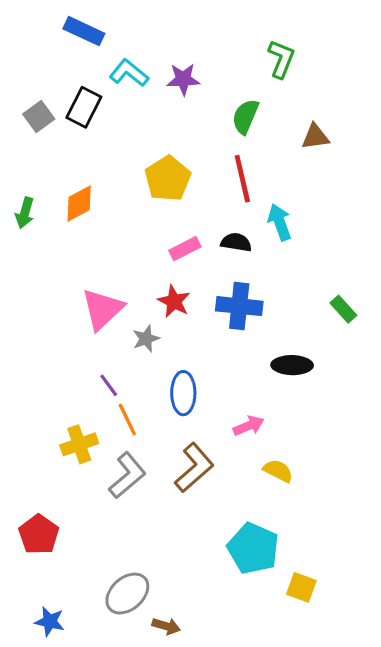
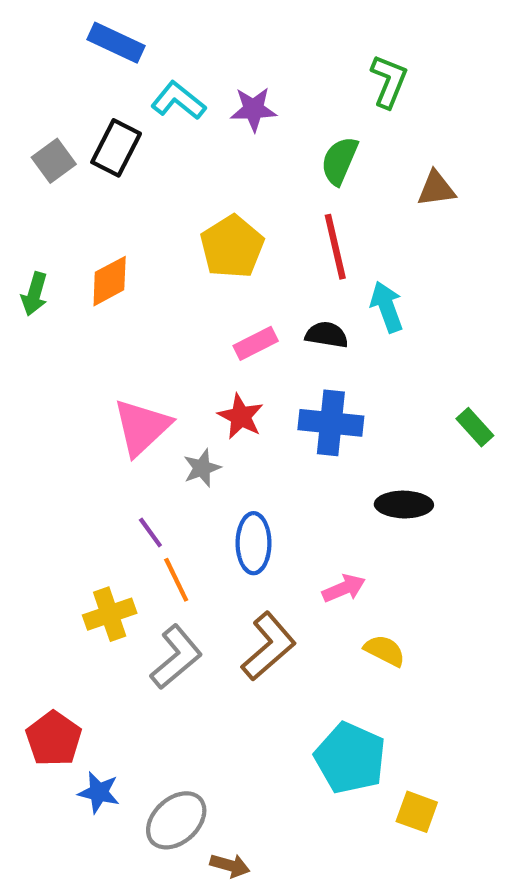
blue star: (50, 621) -> (99, 792), moved

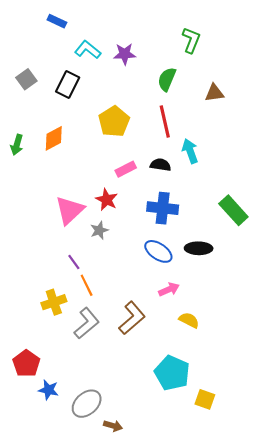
blue rectangle: (116, 43) -> (57, 21), size x0.7
black rectangle: (116, 148) -> (68, 85), moved
red star: (241, 416) -> (107, 200), moved
green rectangle: (475, 427) -> (233, 210), size x1.6
blue ellipse: (254, 543) -> (158, 251), moved, turned -56

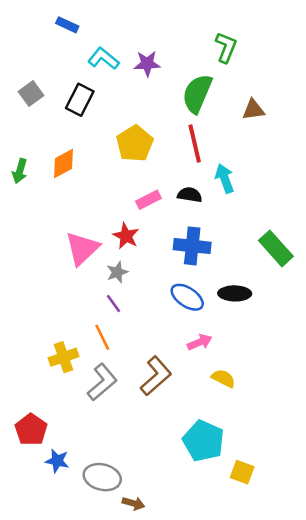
green semicircle: (167, 79) -> (197, 94), size x1.4
purple line: (74, 262) -> (113, 303), moved
gray ellipse: (87, 404) -> (102, 477), turned 56

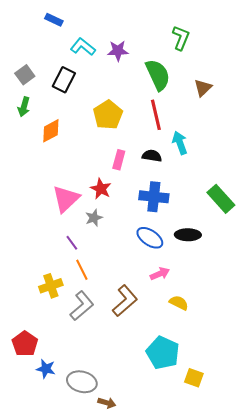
green semicircle: (197, 94) -> (158, 75), turned 132
brown triangle: (253, 110) -> (203, 88), turned -36
green arrow: (20, 171) -> (24, 107), moved
pink rectangle: (148, 200) -> (119, 160), turned -48
purple line: (113, 303) -> (72, 243), moved

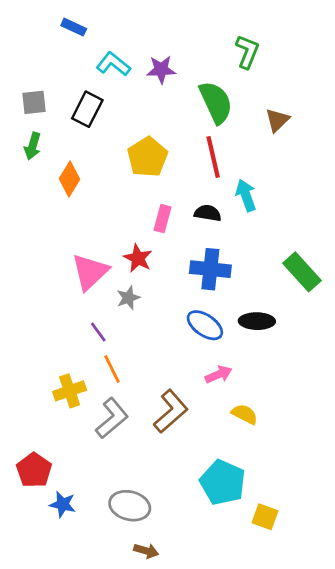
gray square: (25, 75) -> (34, 102), turned 30
orange diamond: (51, 131) -> (70, 179), turned -30
gray ellipse: (82, 382) -> (130, 506), moved

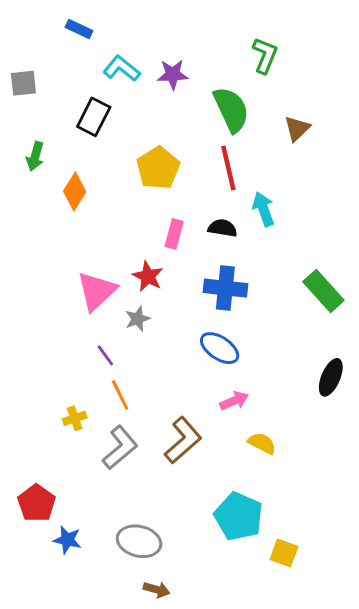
gray square: (34, 102) -> (23, 83), moved
black ellipse: (257, 321) -> (331, 377), moved, turned -68
yellow cross: (70, 391) -> (75, 418), size x0.7

